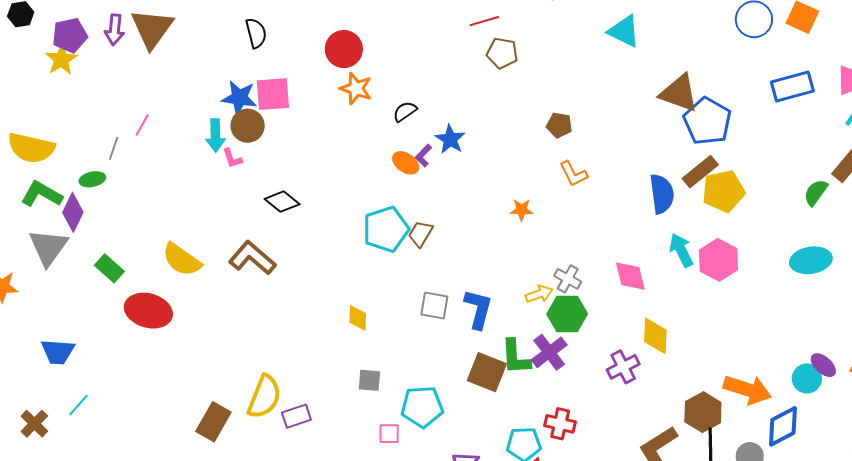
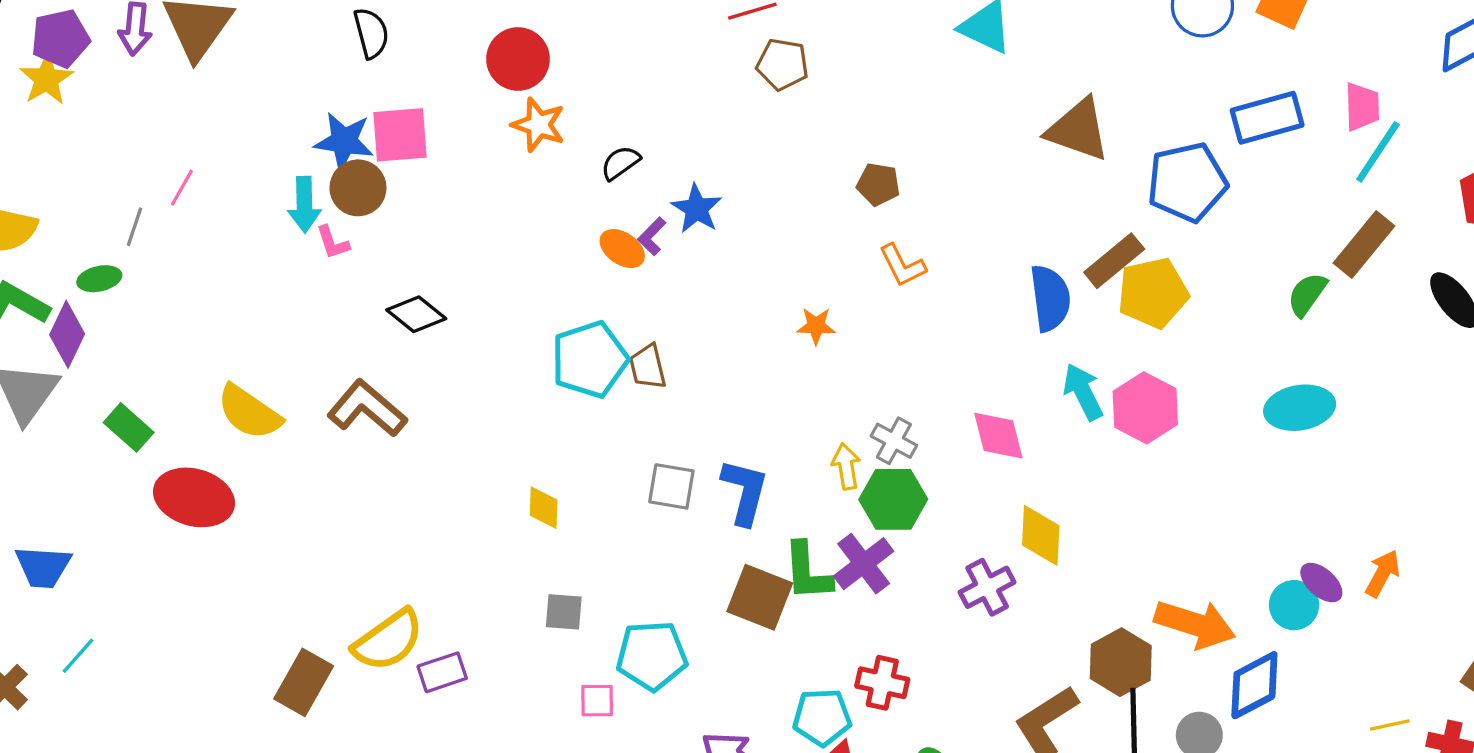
blue pentagon: (707, 121) -> (1187, 182), moved, turned 30
brown trapezoid: (421, 234) -> (648, 367), turned -44
yellow arrow: (539, 294) -> (846, 466), turned -80
yellow semicircle: (264, 397) -> (388, 640), turned 33

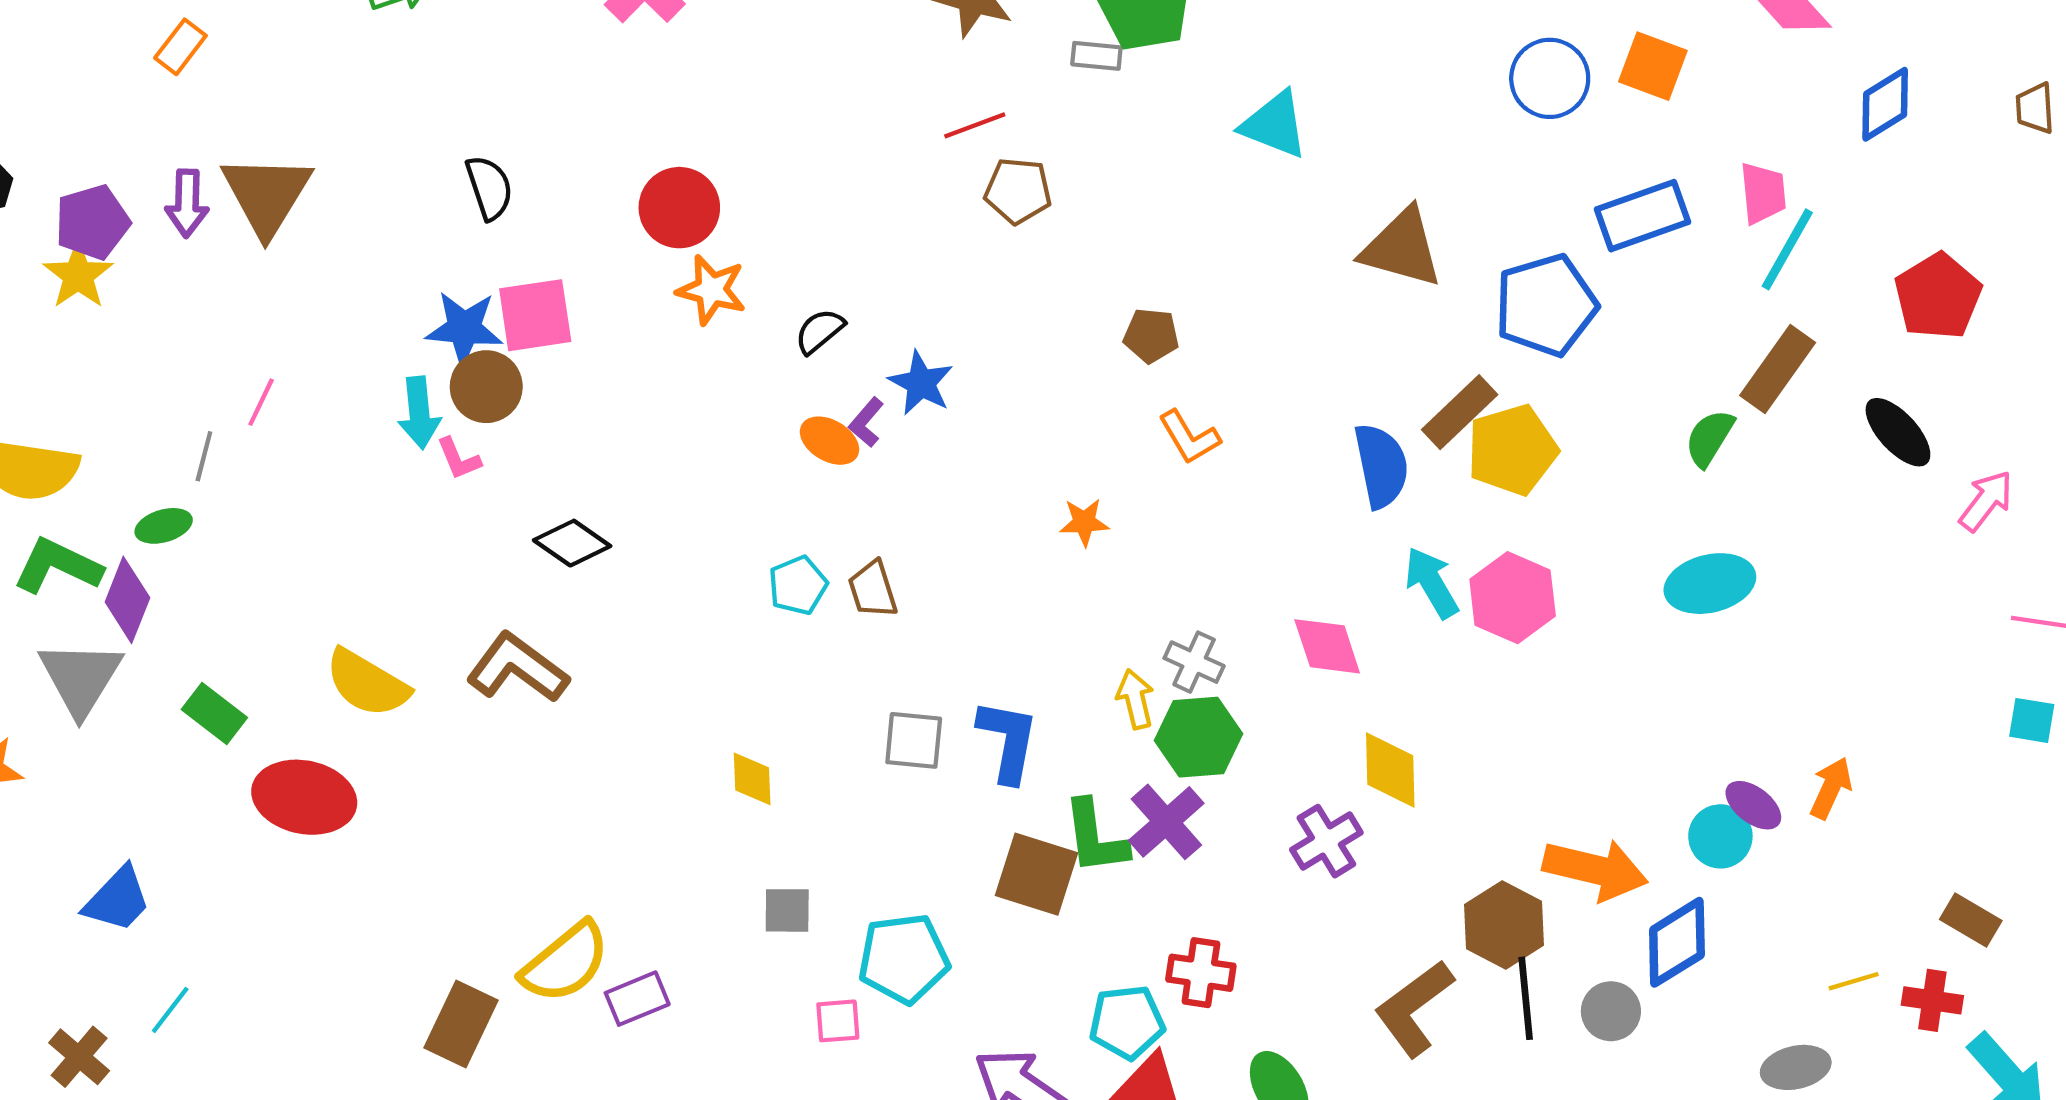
cyan pentagon: (590, 359) -> (798, 585), size x0.6
blue trapezoid: (43, 567) -> (117, 899), turned -46

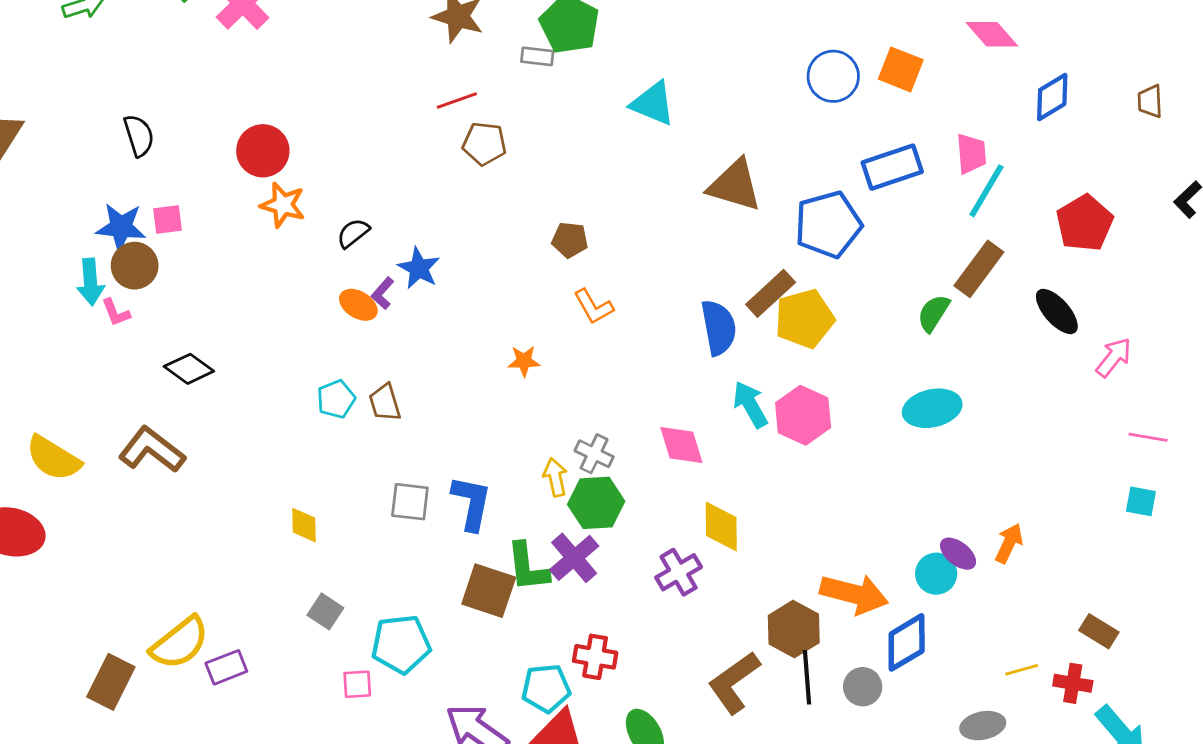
pink square: (535, 315) -> (167, 219), size x0.6
gray square: (787, 910) -> (325, 611), turned 32

